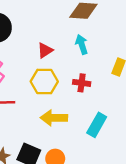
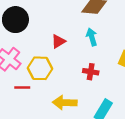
yellow hexagon: (44, 81) -> (40, 68), moved

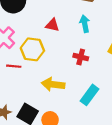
red triangle: (58, 41) -> (52, 25), turned 40

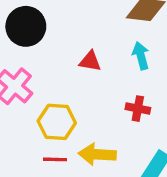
yellow hexagon: (32, 49) -> (57, 122), moved
red line: (14, 66) -> (55, 159), moved

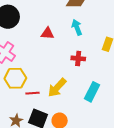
yellow hexagon: (57, 122) -> (15, 78), moved
yellow arrow: (97, 154) -> (57, 88), turned -45

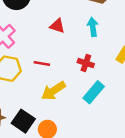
cyan rectangle: (92, 92) -> (94, 92), moved
red line: (32, 93) -> (42, 64), moved

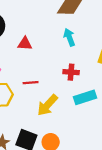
red triangle: (57, 26) -> (25, 44), moved
cyan rectangle: (94, 92) -> (85, 97), turned 45

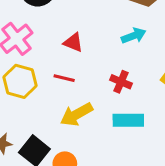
cyan arrow: (69, 37) -> (134, 36), turned 72
red triangle: (25, 44) -> (73, 42), moved

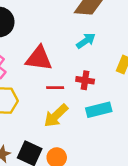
red triangle: (73, 42) -> (39, 58), size x1.6
red line: (64, 78) -> (55, 88), moved

